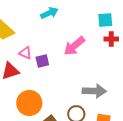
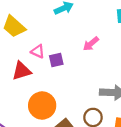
pink arrow: (74, 46) -> (91, 44), size x0.7

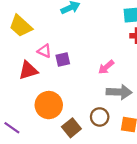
pink arrow: (91, 44) -> (106, 67), moved

